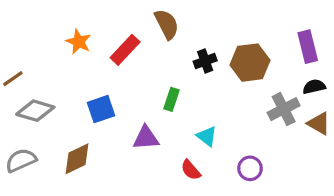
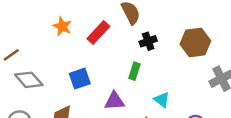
black cross: (205, 61) -> (148, 41), moved
gray diamond: (35, 111) -> (29, 80), turned 32

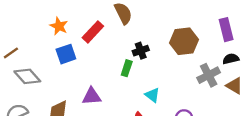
black cross: (148, 41) -> (141, 51), moved
blue square: (80, 79) -> (66, 54), moved
purple triangle: (115, 101) -> (92, 96), moved

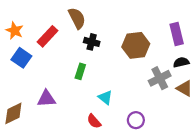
black cross: (141, 51) -> (92, 42), moved, turned 35
blue square: (66, 54) -> (21, 58), turned -36

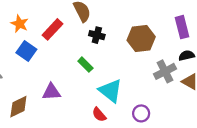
green rectangle: (80, 71) -> (85, 65), turned -63
cyan triangle: (105, 97) -> (110, 91), size x1.6

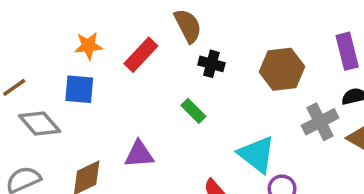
orange star: (20, 24) -> (88, 46), turned -30
blue square: (26, 51) -> (79, 89), moved, turned -30
cyan triangle: (110, 91) -> (257, 154), moved

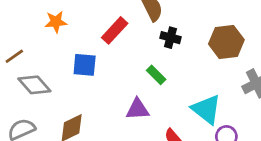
orange star: (88, 46) -> (56, 22), moved
blue square: (79, 89) -> (85, 65), moved
purple triangle: (139, 154) -> (138, 109), moved

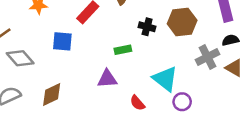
black cross: (170, 38) -> (147, 27), moved
green rectangle: (156, 75) -> (123, 50), turned -56

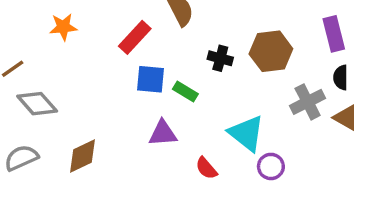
black semicircle: (230, 40) -> (341, 77), turned -77
blue square: (62, 41) -> (151, 79), moved
green rectangle: (123, 50) -> (185, 91), turned 42

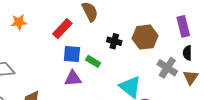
gray cross: (308, 102) -> (167, 68), turned -30
brown triangle: (346, 118) -> (191, 77), turned 35
purple triangle: (163, 133) -> (73, 78), moved

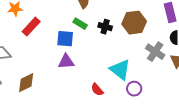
red rectangle: (62, 29) -> (31, 27), moved
green rectangle: (93, 61) -> (80, 24), moved

